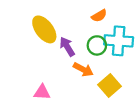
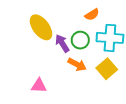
green circle: (97, 45) -> (80, 40), moved
yellow square: (109, 85) -> (107, 69), moved

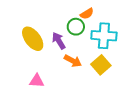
yellow ellipse: (41, 27) -> (33, 39), moved
green circle: (80, 40) -> (76, 27), moved

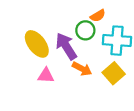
purple arrow: (59, 41) -> (66, 46), size x1.4
pink triangle: (37, 81) -> (46, 76), moved

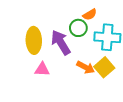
yellow ellipse: (37, 44) -> (34, 40), turned 35
orange arrow: (82, 69) -> (86, 67), moved

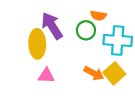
orange semicircle: (90, 14) -> (98, 16), turned 40
purple arrow: (61, 42) -> (52, 26), moved

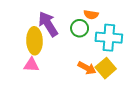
pink triangle: (46, 76) -> (31, 65), moved

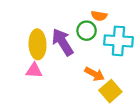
purple arrow: (48, 24) -> (63, 42), moved
yellow square: (106, 68) -> (110, 91), moved

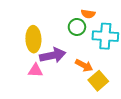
purple arrow: (63, 42) -> (53, 55), moved, turned 110
pink triangle: (34, 71) -> (35, 71), moved

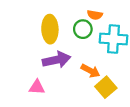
yellow ellipse: (33, 39) -> (50, 29), moved
pink triangle: (35, 71) -> (37, 87), moved

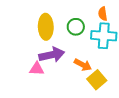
orange semicircle: (95, 15) -> (103, 14), moved, turned 72
pink triangle: (37, 87) -> (37, 69), moved

